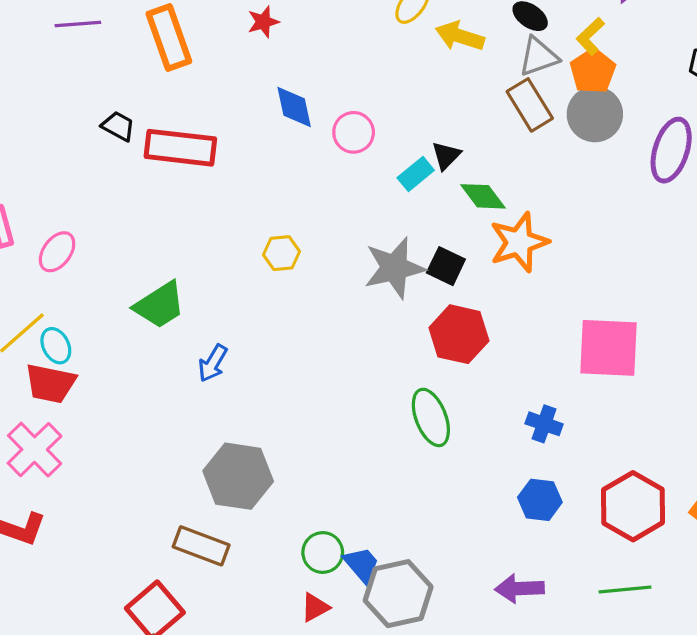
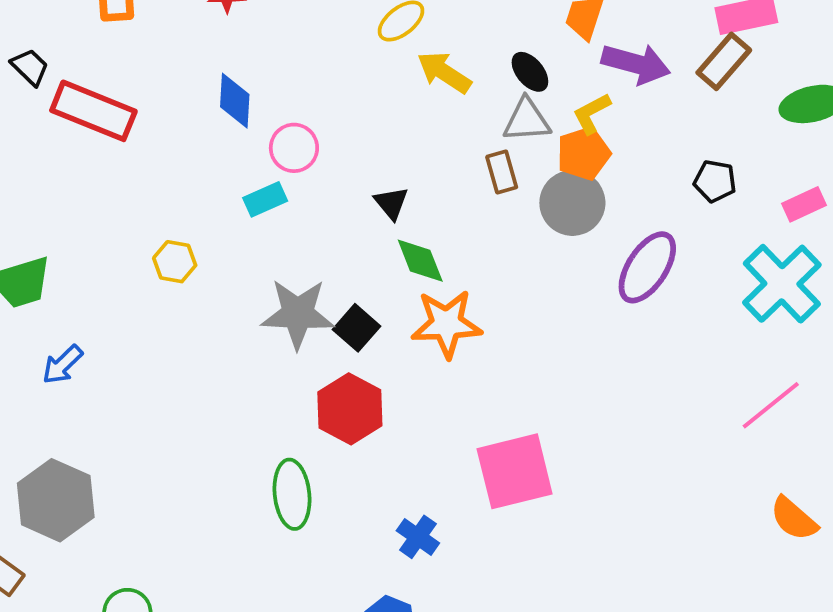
brown rectangle: (530, 105) -> (502, 172), size x0.7
black triangle: (446, 156) -> (391, 203), turned -40
cyan rectangle: (416, 174) -> (265, 199), moved
pink square: (608, 348) -> (515, 471), turned -32

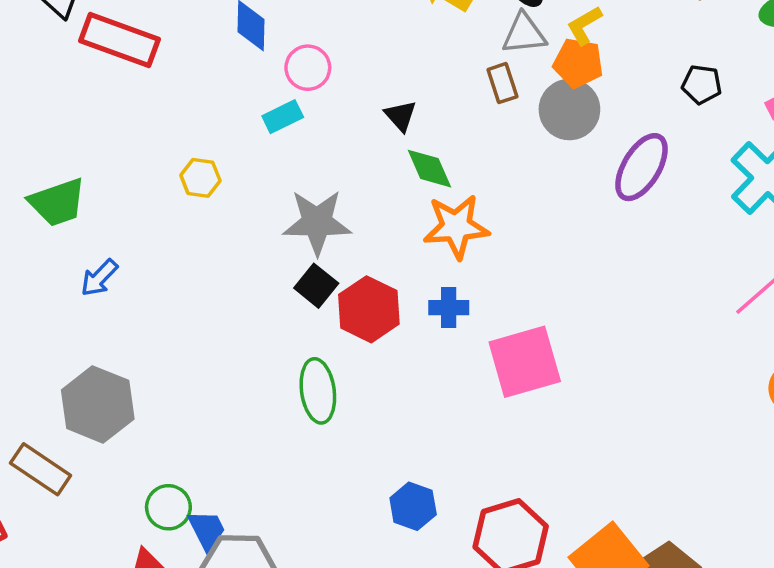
orange pentagon: (584, 153) -> (578, 63), turned 30
black square: (357, 328) -> (316, 286), moved
blue cross: (418, 537) -> (449, 308), moved, turned -33

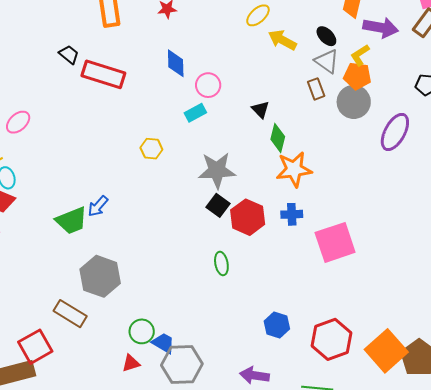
gray triangle: (524, 34) -> (327, 61), turned 44
green diamond: (429, 169) -> (278, 138), turned 40
green trapezoid: (57, 202) -> (72, 221), moved
green ellipse: (318, 391) -> (221, 263), size x0.7
blue trapezoid: (207, 530) -> (163, 343), turned -30

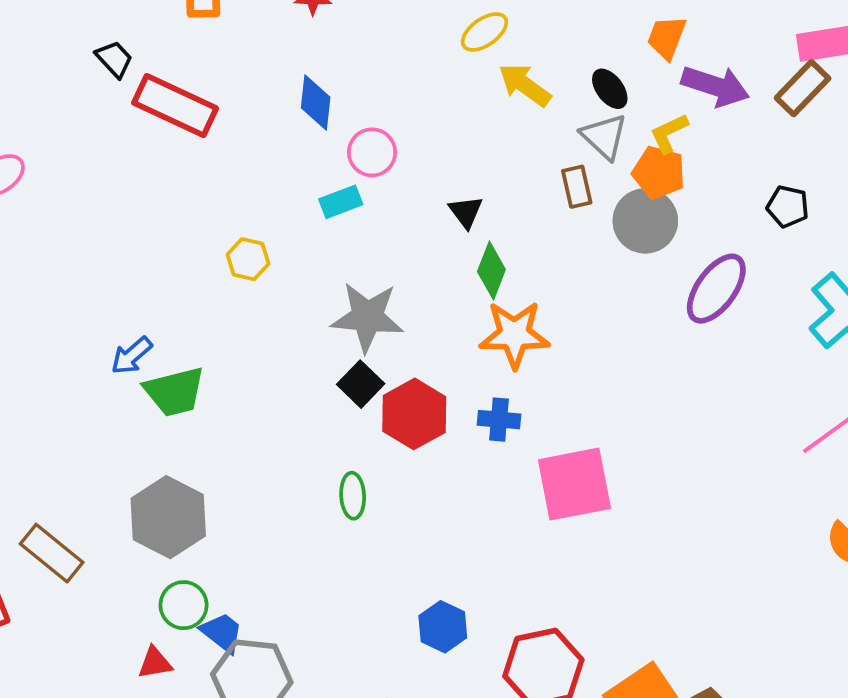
green trapezoid: (72, 221) -> (175, 392), moved
gray hexagon: (100, 276) -> (168, 517), moved

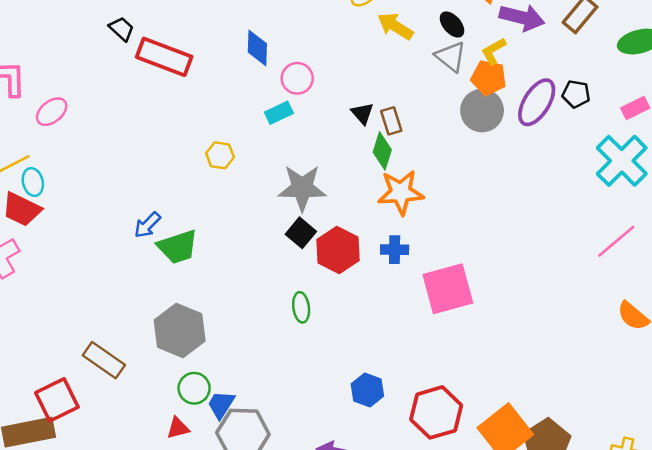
brown rectangle: (577, 187) -> (391, 121), moved
purple ellipse: (716, 289) -> (537, 102), moved
blue trapezoid: (222, 633) -> (221, 405), turned -92

